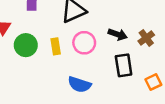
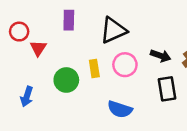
green circle: (26, 45) -> (66, 80), moved

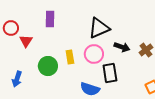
black triangle: (113, 30) -> (99, 28), moved
black rectangle: (167, 89) -> (110, 73), moved

